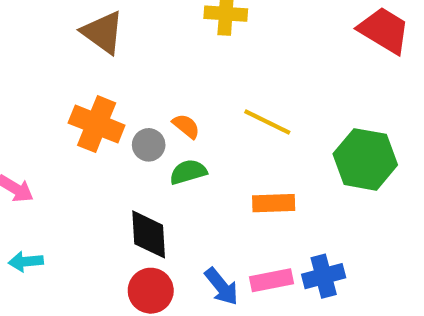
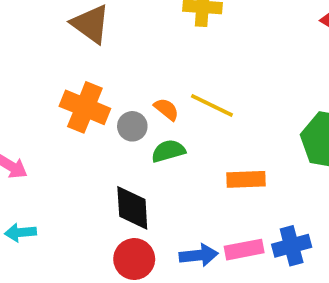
yellow line: (267, 122) -> (212, 105), moved
blue arrow: (222, 286) -> (199, 255), turned -57

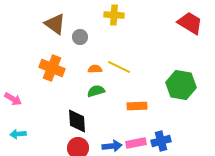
orange semicircle: (166, 109) -> (95, 69), turned -40
gray circle: (132, 126) -> (80, 37), moved

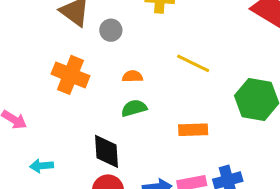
yellow line: (119, 67) -> (193, 63), moved
cyan arrow: (18, 134) -> (42, 166), moved

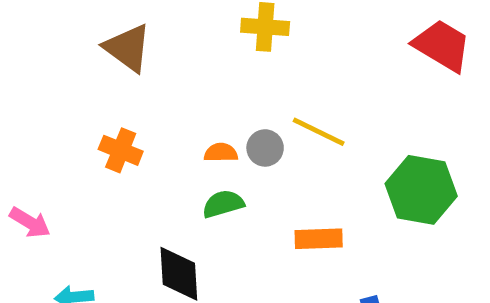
gray circle: (111, 30) -> (265, 148), moved
orange cross: (70, 75) -> (121, 150), size x0.7

